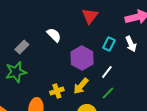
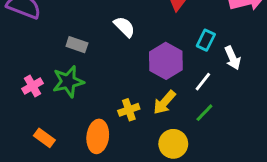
white arrow: (131, 44) -> (233, 58), moved
gray rectangle: (22, 47) -> (77, 45), turned 64

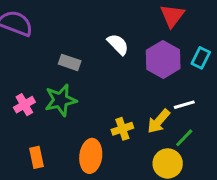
purple hexagon: (166, 61) -> (163, 59), moved
white line: (203, 82) -> (184, 105), moved, turned 36
green line: (204, 113) -> (184, 138), moved
orange rectangle: (44, 138) -> (36, 157), turned 42

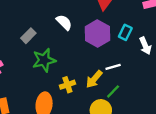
gray rectangle: (70, 62) -> (28, 36), turned -64
green star: (61, 100) -> (44, 60), moved

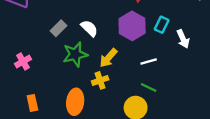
white semicircle: (64, 22) -> (89, 28), moved
yellow arrow: (94, 79) -> (108, 58), moved
green line: (113, 91) -> (149, 88), turned 72

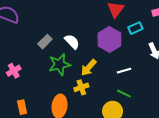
cyan rectangle: (162, 25) -> (135, 28), moved, turned 40

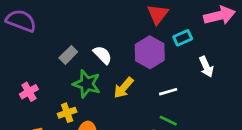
green star: (60, 64) -> (87, 84), turned 30
yellow cross: (81, 87) -> (67, 113), moved

